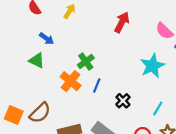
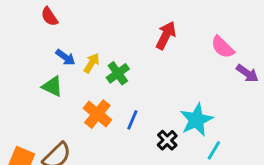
yellow arrow: (69, 11) -> (92, 63), moved
green cross: (86, 61) -> (118, 73), moved
cyan star: (152, 66) -> (196, 120), moved

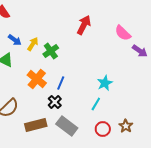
cyan star: (196, 120) -> (105, 83), size x0.7
black cross: (167, 140) -> (55, 102), moved
cyan line: (214, 150) -> (96, 104), moved

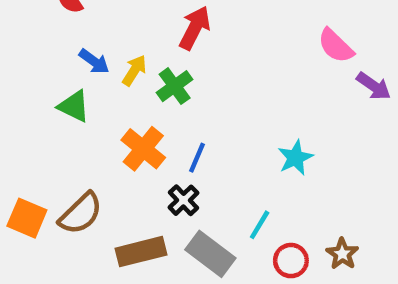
red arrow: (84, 25) -> (195, 28), moved
cyan line: (96, 104) -> (260, 225), moved

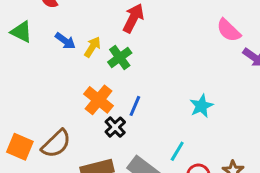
green triangle: (74, 106) -> (21, 32), moved
black cross: (184, 200) -> (115, 127), moved

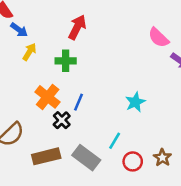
blue arrow: (65, 41) -> (19, 30), moved
yellow arrow: (92, 47) -> (29, 52), moved
green cross: (120, 57) -> (66, 61), turned 36

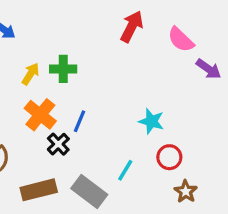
red arrow: (77, 27) -> (132, 27), moved
yellow arrow: (29, 52) -> (31, 74), moved
cyan star: (135, 102) -> (151, 121), turned -30
red circle: (133, 161) -> (169, 157), moved

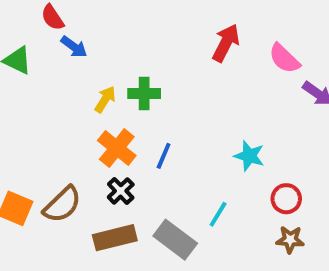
black cross: (58, 144) -> (121, 191), moved
red circle: (169, 157) -> (286, 199), moved
brown star: (186, 191) -> (290, 240), turned -30

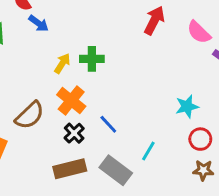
blue line: (164, 156) -> (108, 124), moved, turned -66
cyan star: (249, 156) -> (187, 106), moved, turned -30
brown semicircle: (62, 205) -> (30, 115), moved

